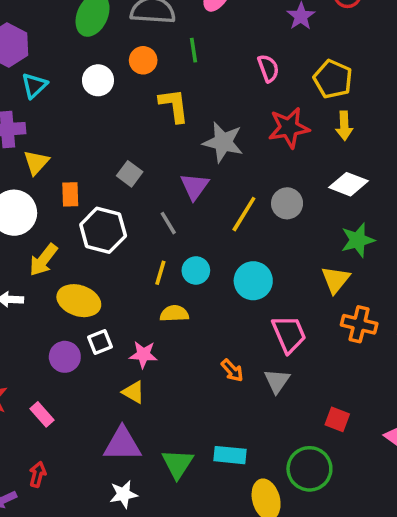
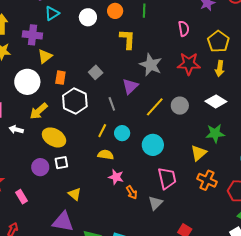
pink star: (143, 355) -> (116, 177), moved

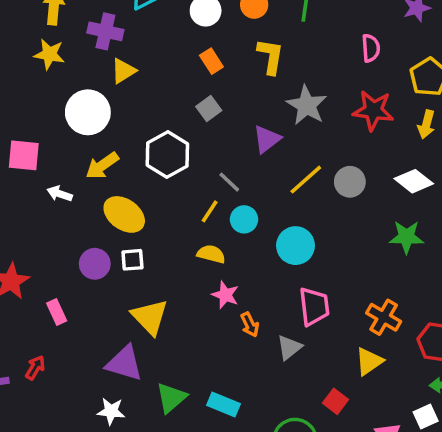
orange rectangle: (60, 78) -> (211, 61), moved, turned -48
gray line: (112, 104) -> (229, 182), moved, turned -32
yellow triangle: (199, 153) -> (369, 361), moved
yellow triangle: (75, 194) -> (150, 317), size x1.6

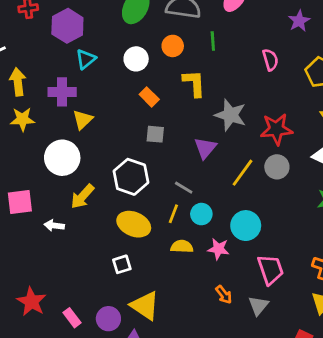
gray square: (209, 109) -> (155, 134), turned -36
red star: (373, 110) -> (276, 129), moved
yellow ellipse: (124, 214) -> (134, 224), moved
purple circle: (95, 264) -> (108, 319), moved
pink star: (225, 295) -> (218, 249), moved

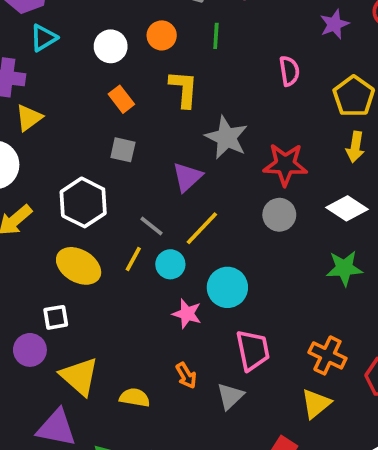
yellow line: (242, 173) -> (202, 228), moved
yellow semicircle: (182, 247) -> (135, 398), moved
purple circle: (108, 319) -> (30, 350), moved

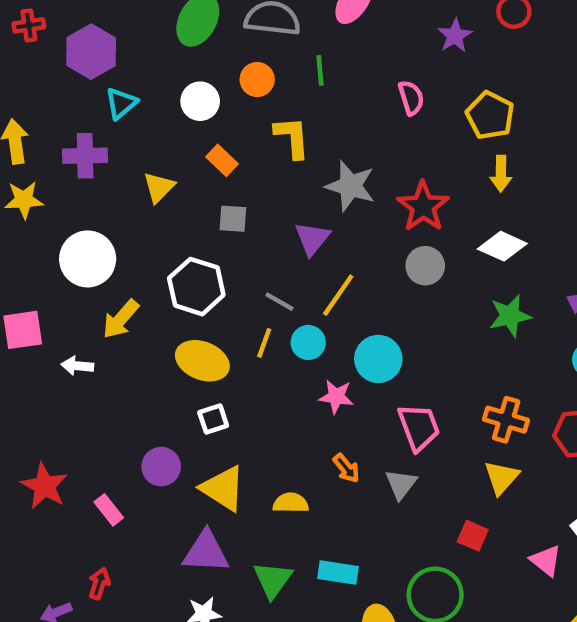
yellow triangle: (29, 118) -> (159, 187), moved
red star: (285, 164) -> (423, 206), turned -30
white square: (56, 317) -> (213, 419), moved

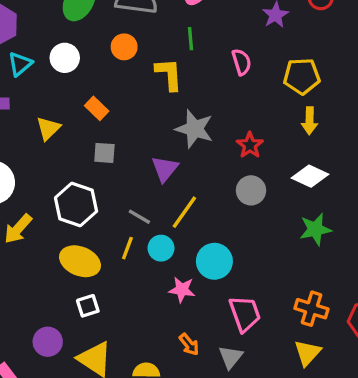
green line: (320, 70) -> (190, 39), moved
white circle: (200, 101) -> (65, 58), moved
yellow pentagon: (490, 115) -> (302, 76), turned -30
yellow L-shape: (292, 137) -> (169, 74), moved
red star: (423, 206) -> (250, 145), size x0.7

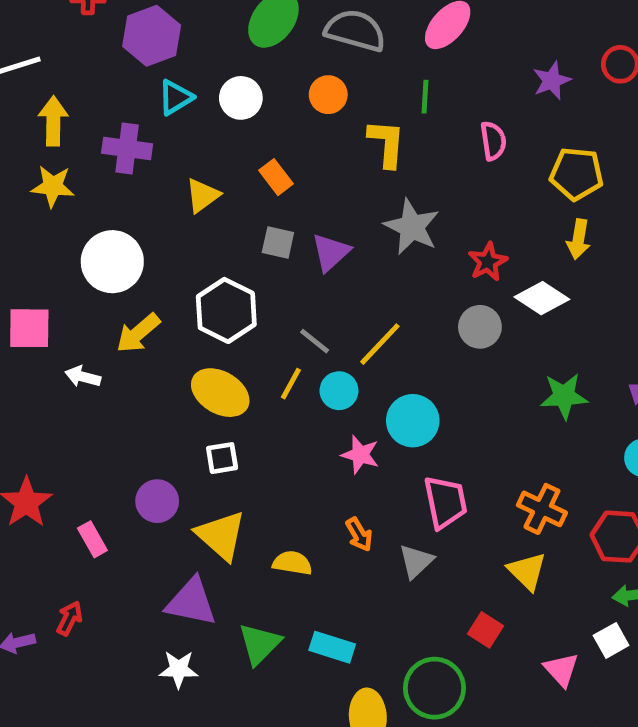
purple triangle: (165, 169) -> (331, 252), moved
white diamond: (310, 176) -> (542, 298), moved
yellow triangle: (308, 353) -> (527, 571), turned -36

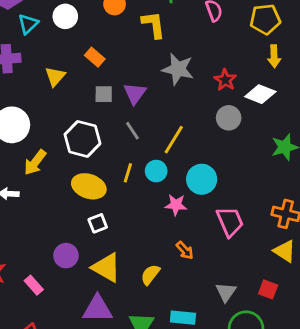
gray line: (315, 341) -> (132, 131), moved, turned 30
gray triangle: (416, 561) -> (226, 292), moved
yellow semicircle: (292, 563) -> (150, 275), turned -50

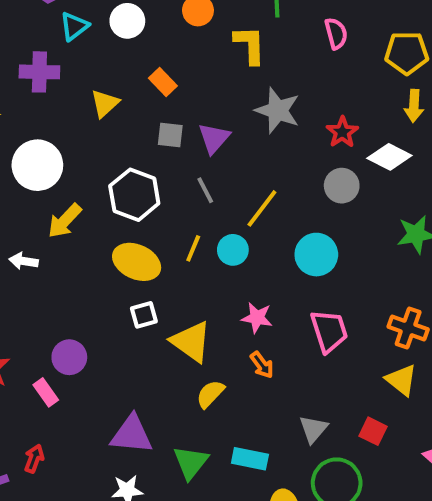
cyan circle: (202, 179) -> (316, 255), moved
pink star: (176, 205) -> (257, 318), moved
purple circle: (66, 256) -> (69, 357), moved
yellow triangle: (106, 267) -> (191, 342), moved

